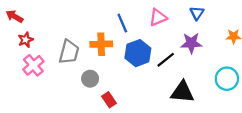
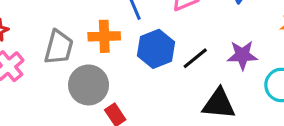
purple star: (191, 43) -> (242, 55), moved
gray circle: (90, 79) -> (89, 85), size x1.6

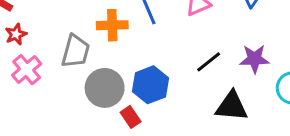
orange cross: (104, 36) -> (112, 25), moved
blue hexagon: (156, 49) -> (150, 85), moved

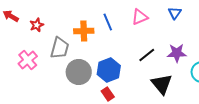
red star: (16, 34) -> (37, 25), moved
black triangle: (232, 106) -> (162, 84), turned 45
red rectangle: (131, 117) -> (108, 94), moved

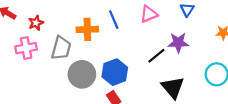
purple star: (177, 53) -> (178, 43), moved
pink cross: (28, 60) -> (26, 48), moved, turned 30

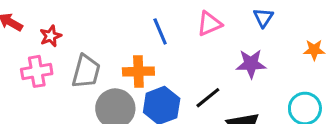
orange cross: (87, 29) -> (138, 71), moved
black line: (156, 56) -> (208, 98), moved

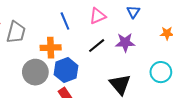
gray trapezoid: (86, 71) -> (16, 32), moved
black line: (208, 98) -> (97, 46), moved

